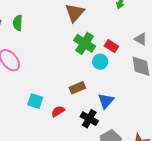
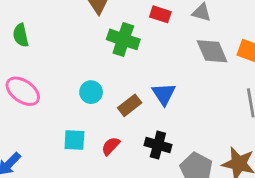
red rectangle: (111, 46) -> (160, 14), moved
cyan circle: (100, 62) -> (91, 92), moved
blue triangle: (106, 101) -> (164, 94), moved

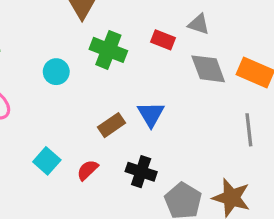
red rectangle: (160, 14) -> (163, 40), moved
cyan circle: (91, 92) -> (56, 72), moved
cyan square: (74, 140) -> (47, 161), turned 35

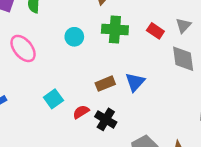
gray triangle: (199, 24) -> (183, 25), turned 42
green cross: (108, 50) -> (115, 30), turned -30
black cross: (141, 172) -> (106, 119), moved

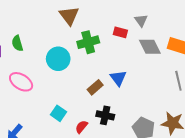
cyan circle: (74, 37) -> (58, 59), size x1.5
red semicircle: (81, 112) -> (81, 127), moved

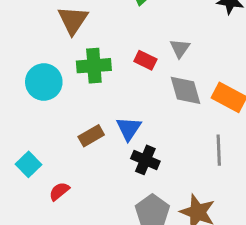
black cross: (105, 115) -> (145, 160), moved

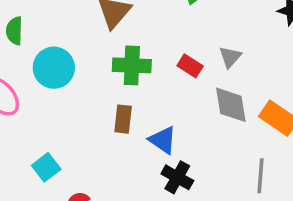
cyan circle: (44, 82) -> (54, 68), moved
blue triangle: (129, 129) -> (163, 140), turned -36
brown rectangle: (91, 136) -> (123, 119), moved, turned -60

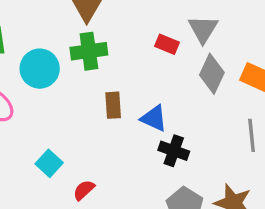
gray triangle: (230, 57) -> (203, 29), size x1.4
green cross: (132, 65) -> (89, 51), moved
gray diamond: (231, 105) -> (212, 74), turned 45

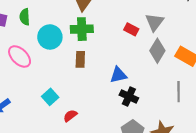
brown rectangle: (113, 105) -> (80, 59), moved
blue triangle: (154, 118) -> (118, 75), turned -42

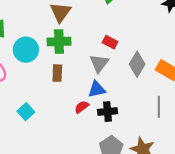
gray triangle: (155, 22) -> (99, 63), moved
black cross: (129, 97) -> (108, 112), turned -30
red semicircle: (70, 116) -> (82, 107), moved

